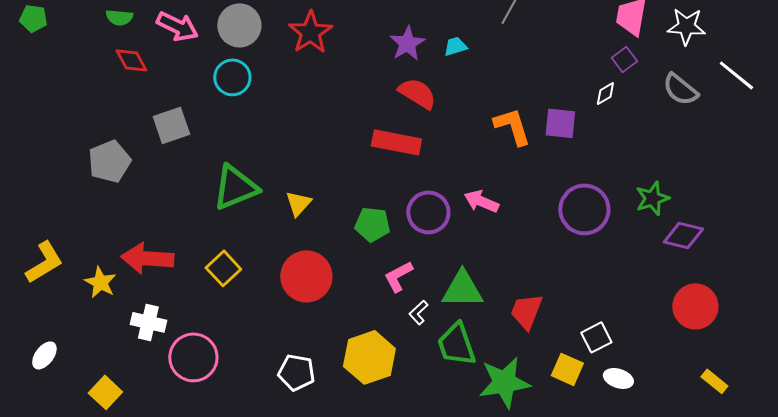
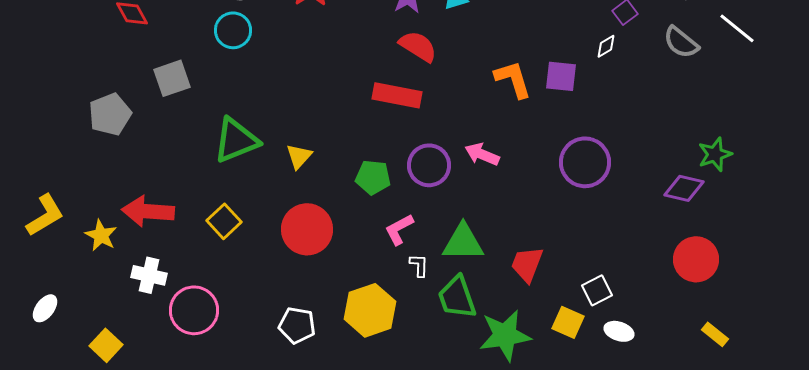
green star: (652, 198) -> (715, 154), moved
white L-shape: (418, 312) -> (419, 265), turned 135

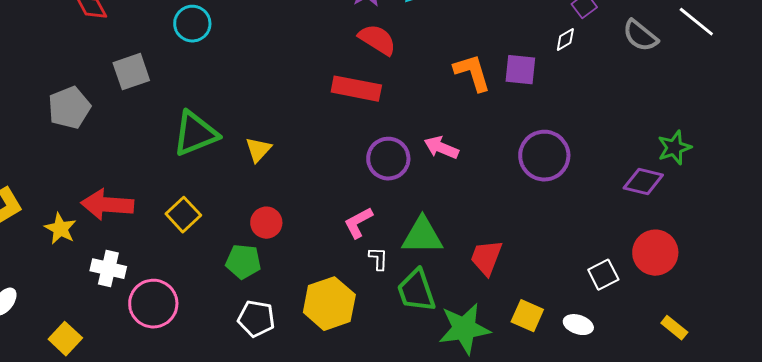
green pentagon: (373, 177) -> (243, 262), moved
red circle: (307, 229) -> (266, 223), size x0.6
white square: (597, 290) -> (603, 275), moved

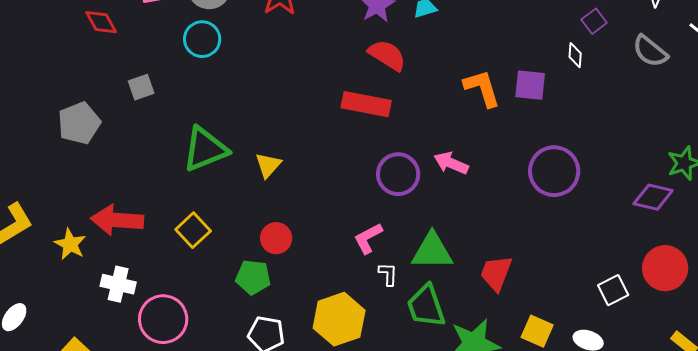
white diamond: (565, 40) -> (575, 55), turned -55
gray square: (131, 72) -> (141, 87), size x0.7

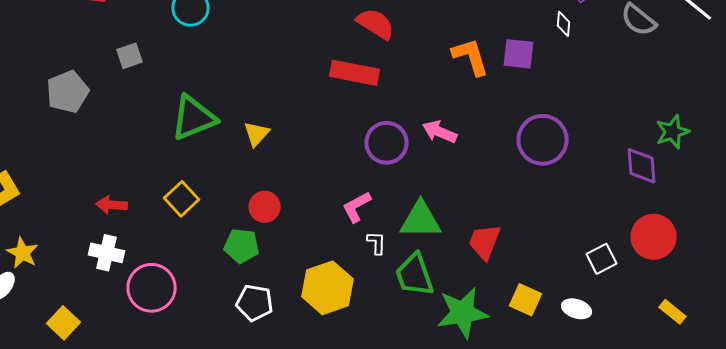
purple diamond: (653, 197) -> (642, 166), turned 72
red arrow: (117, 220) -> (112, 205), moved, size x0.6
yellow star: (70, 244) -> (23, 253), moved

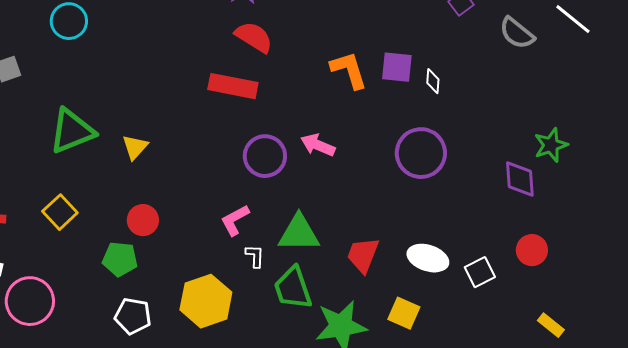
white diamond: (564, 24) -> (433, 81), moved
red circle: (654, 237) -> (532, 250), size x0.7
white ellipse: (577, 309) -> (428, 258), moved, size x1.4

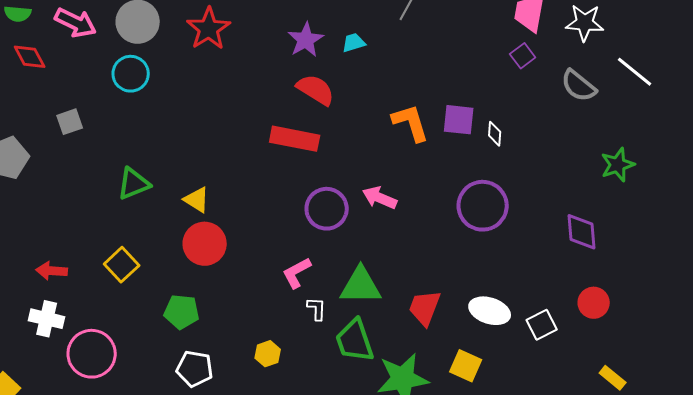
green triangle: (72, 131) -> (134, 184), size x0.7
green star: (551, 145) -> (618, 165), moved
yellow triangle: (135, 147) -> (197, 200), turned -40
red circle: (143, 220) -> (205, 244), moved, size x1.4
yellow hexagon: (206, 301) -> (268, 354), size x0.5

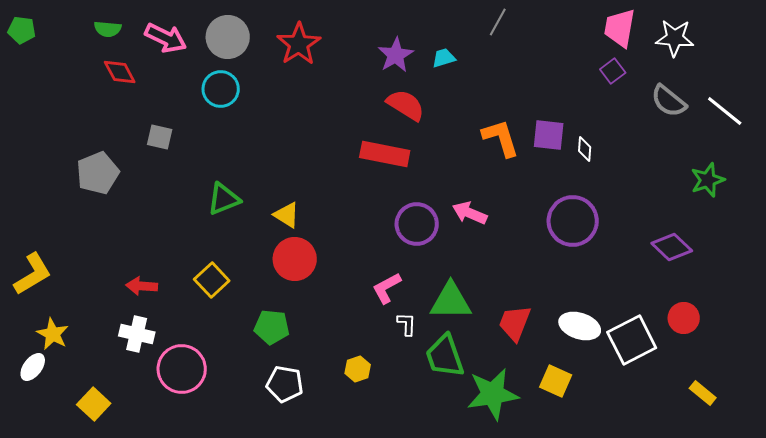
white line: (635, 72) -> (725, 111), moved
gray square: (70, 122) -> (160, 137), turned 32
purple diamond: (582, 232) -> (672, 247), turned -42
white square: (542, 325) -> (632, 340), size x1.6

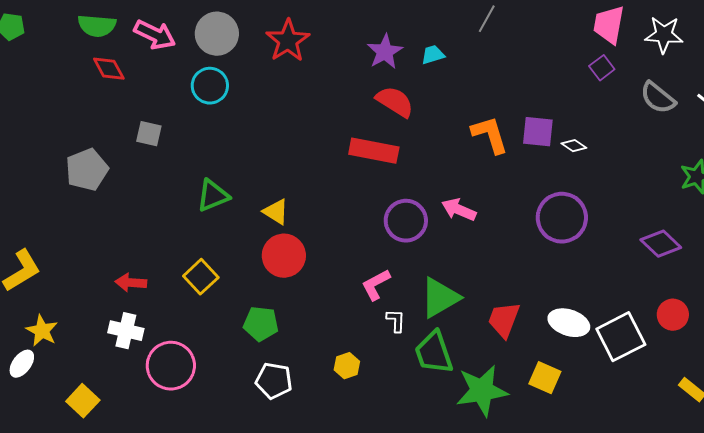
green semicircle: (108, 29) -> (97, 26), size x1.4
white diamond: (585, 149) -> (574, 146), turned -60
green triangle: (451, 301) -> (440, 298), turned -30

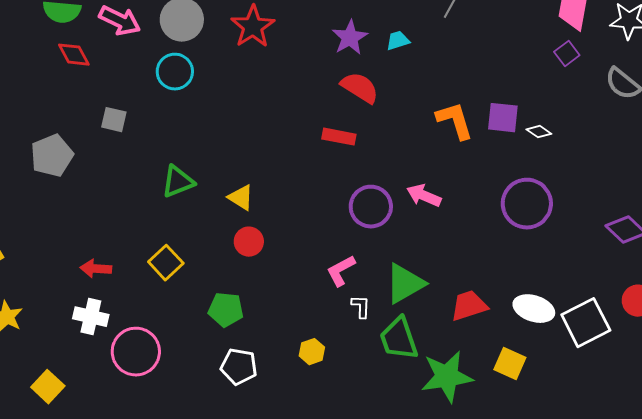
red rectangle: (374, 151) -> (339, 137), size x0.7
red circle: (284, 256) -> (249, 242), size x0.7
red trapezoid: (504, 320) -> (469, 306), turned 51

